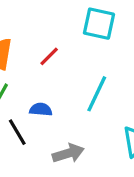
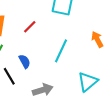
blue semicircle: (41, 109) -> (25, 61), turned 56

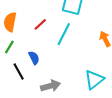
cyan line: (61, 51) -> (64, 34), moved

